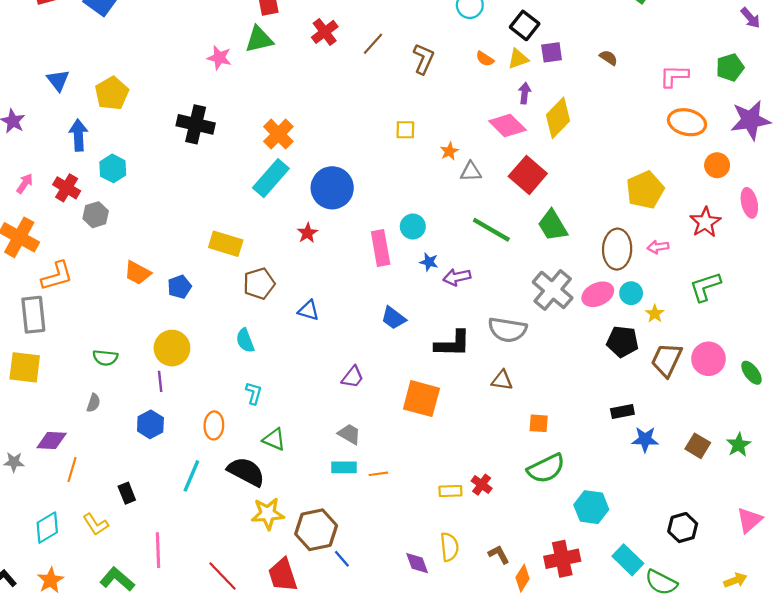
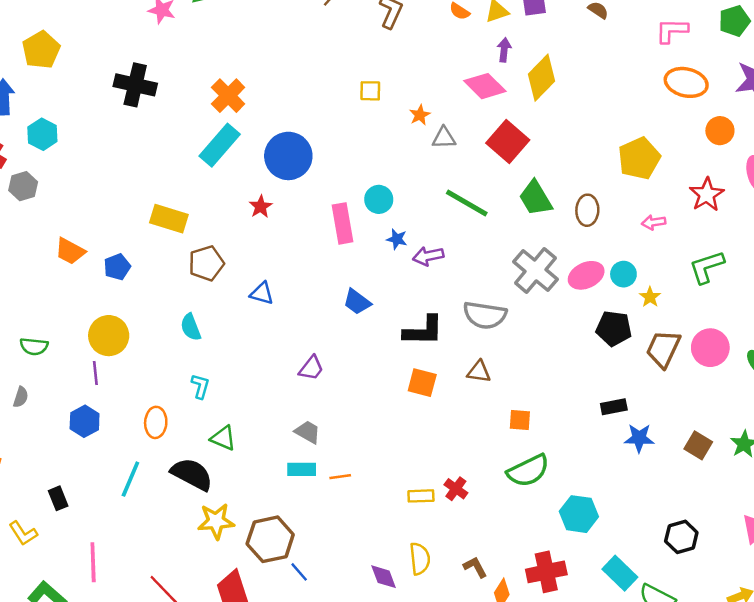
brown ellipse: (617, 249) -> (587, 210), moved, size x0.7
orange square: (421, 399) -> (422, 383), moved, size x0.7

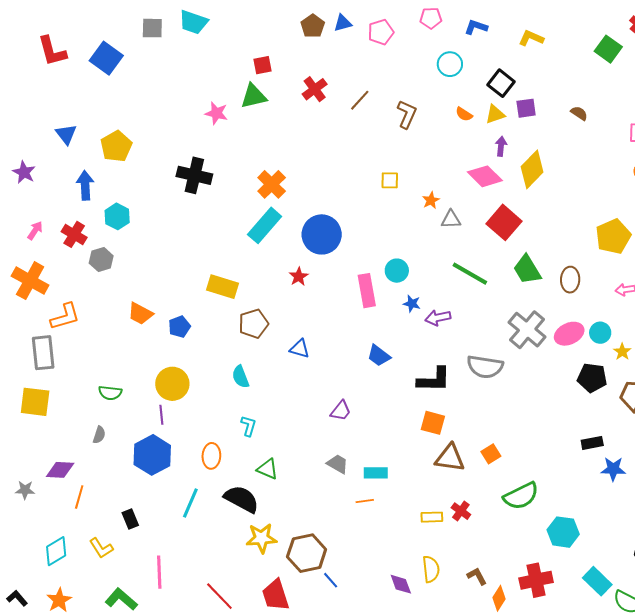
brown triangle: (479, 372) -> (450, 458), moved, size x1.5
orange square: (520, 420) -> (491, 454), moved, turned -36
blue hexagon: (85, 421) -> (152, 455), size x1.5
cyan rectangle: (302, 469) -> (376, 473), moved

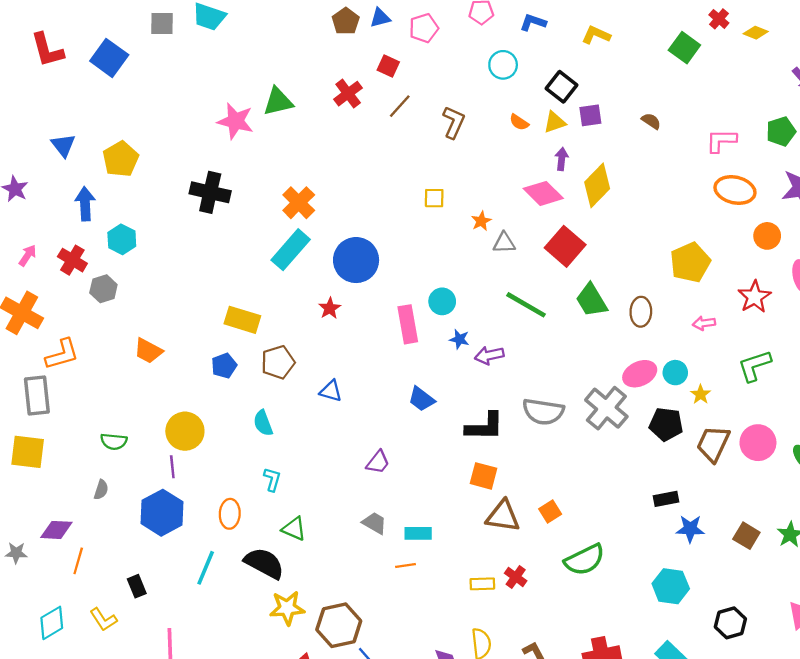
red square: (263, 65) -> (388, 66), moved, turned 36
pink star: (216, 113) -> (235, 121), size x1.4
blue pentagon: (179, 327) -> (224, 366), moved
gray cross: (527, 330) -> (606, 408), moved
cyan hexagon: (563, 532) -> (671, 586), moved

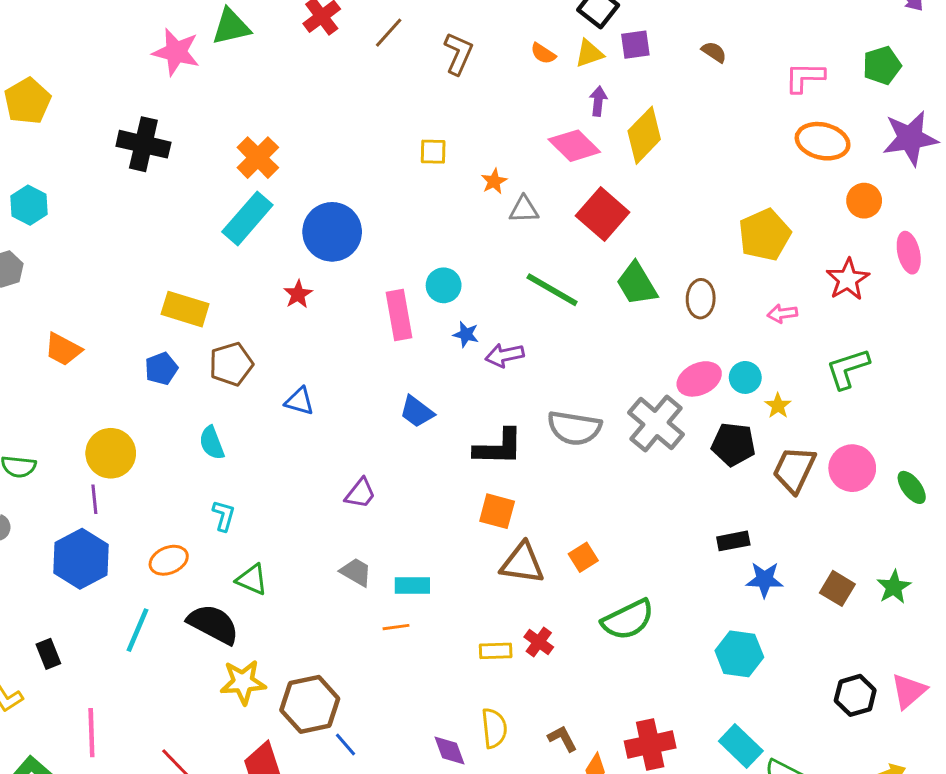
orange ellipse: (230, 514) -> (169, 560), turned 64
black hexagon: (730, 623) -> (855, 695), moved

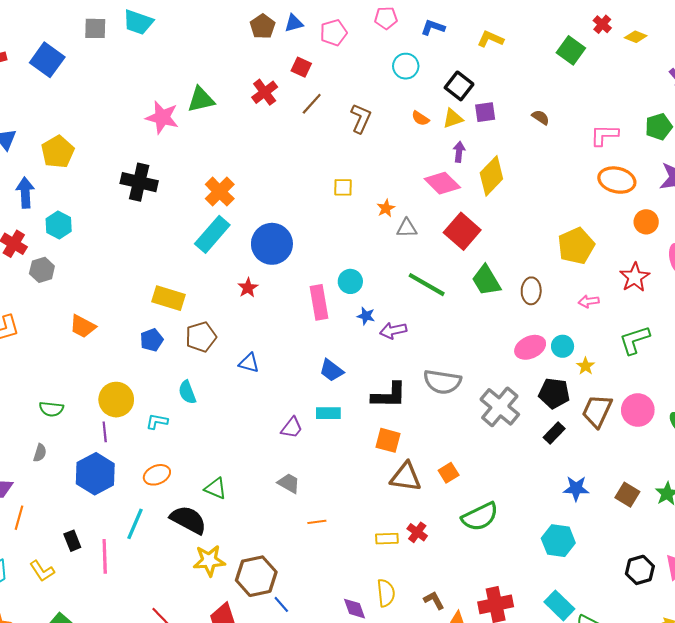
gray cross: (656, 424) -> (500, 407), moved
cyan L-shape: (224, 516) -> (157, 422), moved, turned -95
black rectangle: (733, 541) -> (554, 433), moved, turned -35
cyan rectangle: (412, 585) -> (328, 413), moved
pink line: (91, 733) -> (105, 556), moved

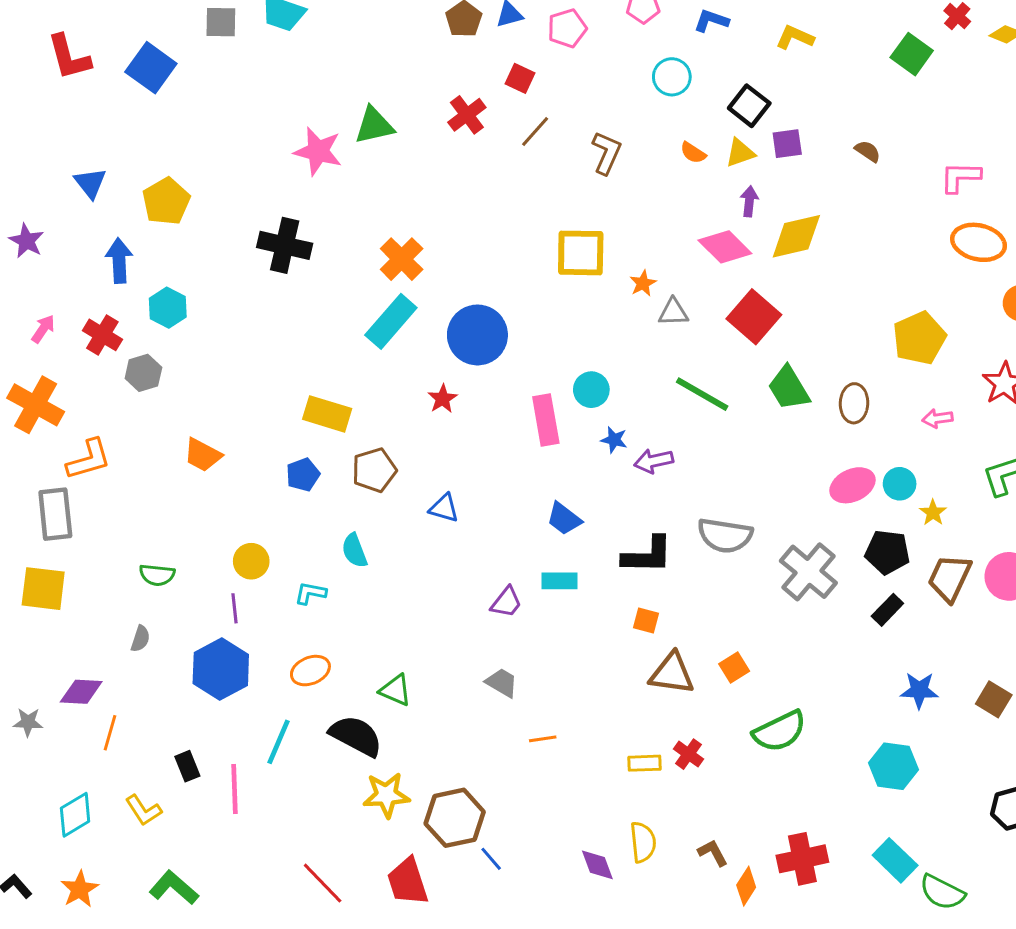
yellow diamond: (491, 176) -> (796, 236), turned 33
yellow square: (343, 187) -> (581, 253), size x1.8
yellow circle: (116, 400) -> (251, 561), size x0.7
orange square: (388, 440) -> (646, 620), size x0.7

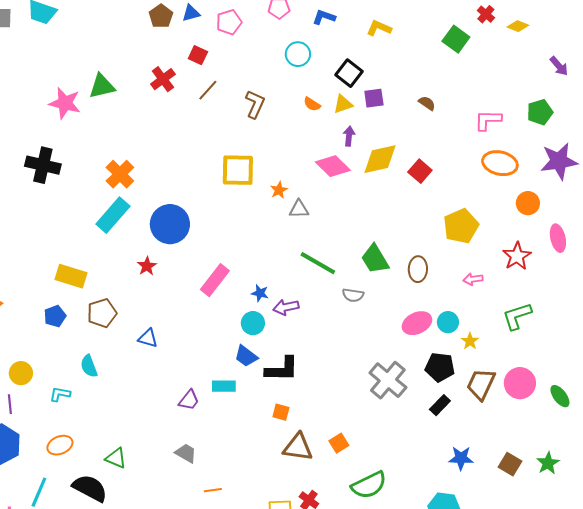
red square: (754, 317) -> (420, 171), moved, size x0.7
cyan circle: (591, 390) -> (253, 323), moved
pink rectangle: (546, 420) -> (215, 280), turned 48
blue trapezoid: (564, 519) -> (246, 356), moved
gray semicircle: (725, 535) -> (353, 295), moved, size x0.6

